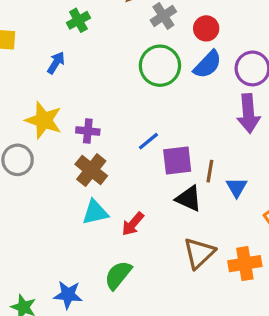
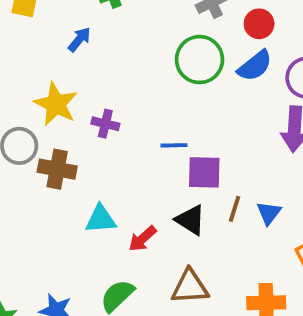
blue line: (148, 141) -> (174, 145), turned 30
brown cross: (91, 170) -> (57, 169), moved, turned -36
brown line: (210, 171) -> (234, 209), moved
black triangle: (189, 198) -> (190, 220), moved
brown triangle: (199, 253) -> (190, 287), moved, turned 32

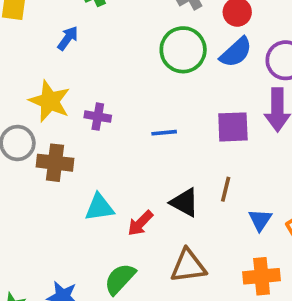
purple square: (204, 172) -> (233, 127), moved
blue triangle: (269, 213) -> (260, 220), moved

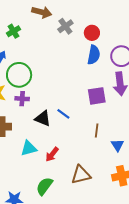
green circle: (183, 50) -> (19, 75), moved
blue semicircle: (236, 52) -> (94, 55), turned -30
blue line: (164, 133) -> (63, 114), moved, turned 48
black triangle: (185, 202) -> (43, 118), moved

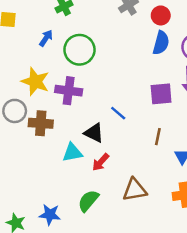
green circle: (19, 75) -> (79, 50), moved
purple cross: (22, 99) -> (69, 91), size x1.5
black triangle: (43, 118) -> (94, 133), moved

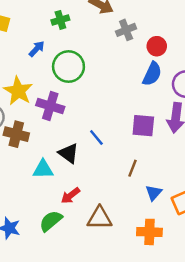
red arrow: (101, 162) -> (70, 196), moved

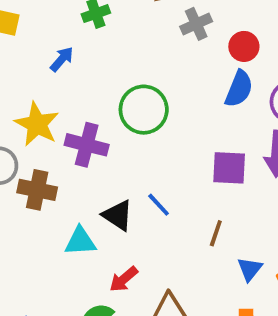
green circle: (68, 67) -> (144, 110), moved
blue line: (96, 137) -> (159, 205), moved

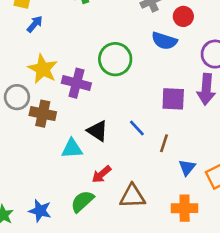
blue arrow: (62, 59) -> (35, 24), moved
blue semicircle: (239, 89) -> (164, 41), moved, turned 85
blue line: (159, 205) -> (137, 128), moved

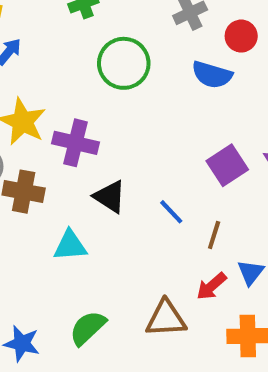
green circle: (115, 59) -> (124, 63), moved
purple square: (173, 99) -> (227, 165), turned -35
black triangle: (97, 131) -> (110, 197), moved
red arrow: (101, 174) -> (211, 286), moved

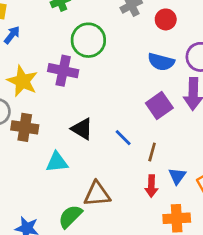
blue semicircle: (212, 75) -> (161, 62), moved
purple cross: (76, 143) -> (63, 71), moved
red arrow: (211, 286) -> (151, 186), turned -45
brown triangle: (166, 319) -> (97, 194), moved

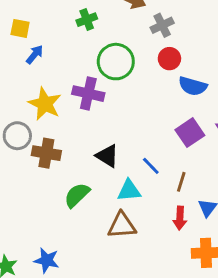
red circle: (166, 19) -> (169, 59), moved
cyan triangle: (57, 162) -> (129, 191), moved
green semicircle: (70, 216) -> (77, 195), moved

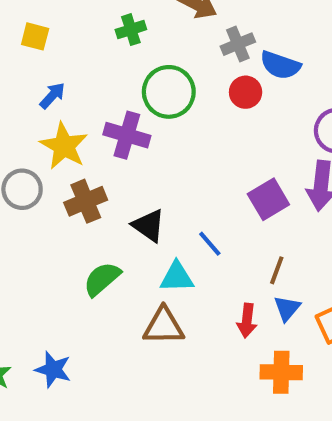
blue arrow: (35, 54) -> (52, 96), moved
blue semicircle: (193, 86) -> (280, 65), moved
brown cross: (46, 153) -> (86, 201), moved, turned -36
brown line: (181, 182) -> (277, 270), moved

